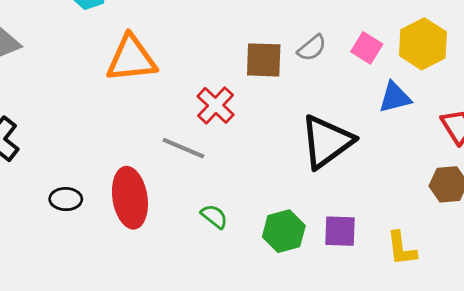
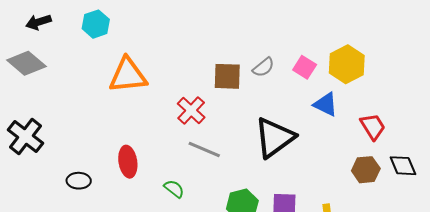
blue triangle: (395, 97) -> (326, 104), turned 40
gray line: (183, 148) -> (204, 150), moved
red ellipse: (130, 198) -> (128, 162), moved, size x0.7
green semicircle: (214, 216) -> (174, 189), moved

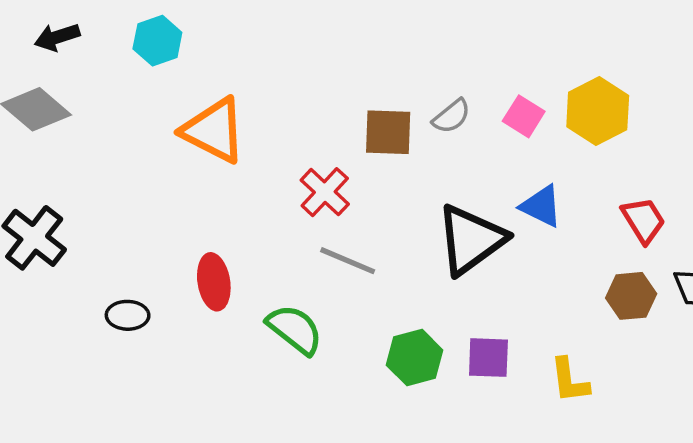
orange triangle: (128, 75) -> (214, 130), turned 33
blue triangle: (326, 104) -> (541, 206), moved
green semicircle: (174, 189) -> (295, 329), size x1.6

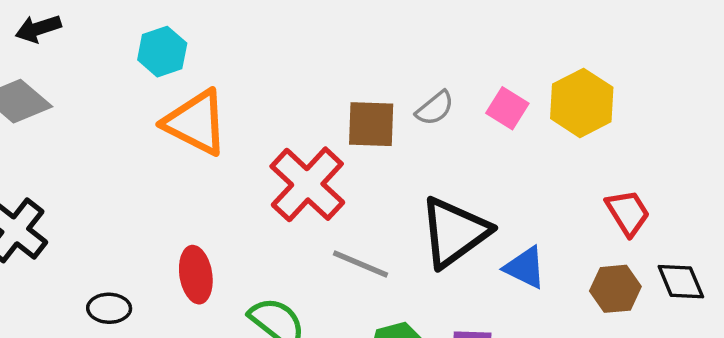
cyan hexagon: (157, 41) -> (162, 52), moved
red cross: (325, 192) -> (307, 184), size x1.5
blue triangle: (541, 206) -> (525, 268), moved
gray line: (348, 261) -> (360, 264), moved

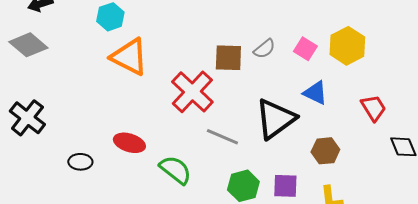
blue triangle: (525, 268) -> (315, 93), moved
red ellipse: (196, 275) -> (129, 143), turned -64
brown hexagon: (615, 289) -> (325, 151), moved

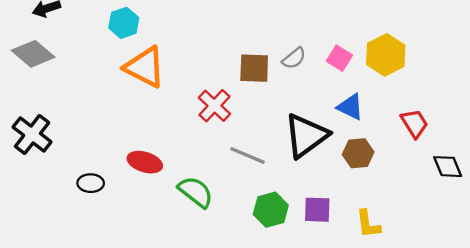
red cross: (192, 92) -> (214, 106), size x0.7
brown hexagon: (325, 151) -> (358, 153), moved

